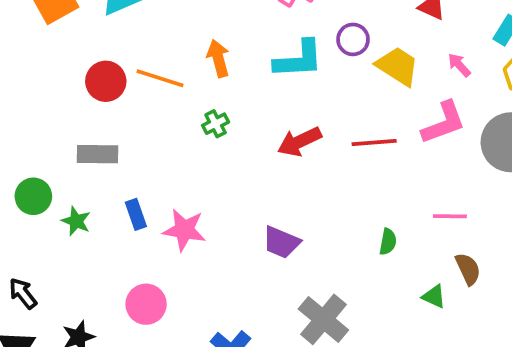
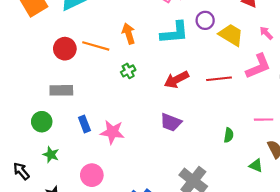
green circle: (33, 196) -> (42, 122), moved
green star: (76, 221) -> (51, 155), moved
purple trapezoid: (281, 242) -> (171, 122), moved

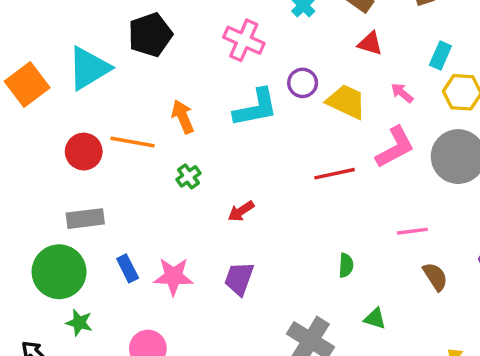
red arrow: (176, 80) -> (241, 211), moved, size x0.7
green circle: (42, 122) -> (59, 272), size x1.6
purple trapezoid: (171, 122) -> (239, 279), moved, turned 95
green semicircle: (229, 135) -> (346, 265), moved
green triangle: (256, 166) -> (375, 319), moved

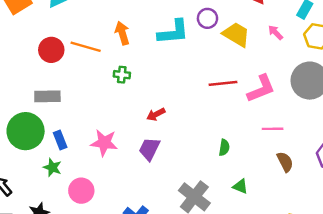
pink L-shape: (395, 147) -> (261, 89), moved
green cross: (188, 176) -> (122, 75), turned 35
red arrow: (241, 211) -> (156, 114), moved
blue rectangle: (128, 268) -> (60, 140), moved
green star: (79, 323) -> (52, 167), moved

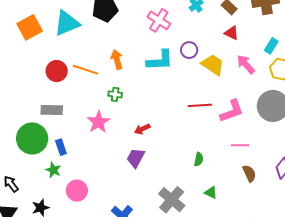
pink arrow: (275, 32) -> (246, 64), size x1.5
pink star: (104, 143) -> (98, 122), moved, turned 30

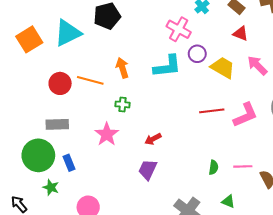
pink cross: (159, 20) -> (179, 29), moved
pink line: (240, 145) -> (243, 166), moved
green star: (53, 170) -> (51, 187), moved

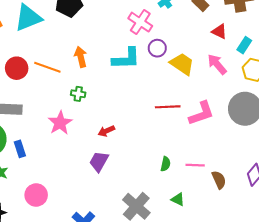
red triangle: (241, 34) -> (219, 31), moved

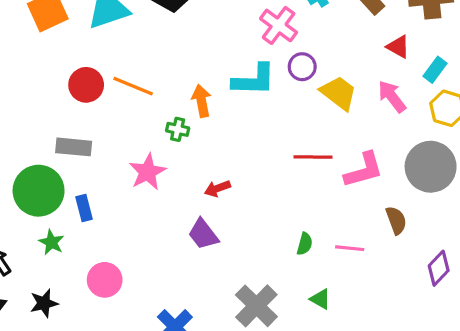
orange arrow: (81, 57) -> (201, 101), moved
purple trapezoid: (99, 161) -> (203, 234), turned -70
brown semicircle: (219, 180) -> (396, 220), moved

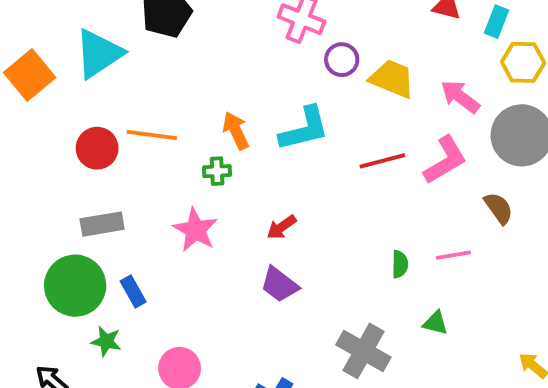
cyan L-shape: (254, 80) -> (304, 129), moved
pink arrow: (392, 96) -> (460, 97), moved

